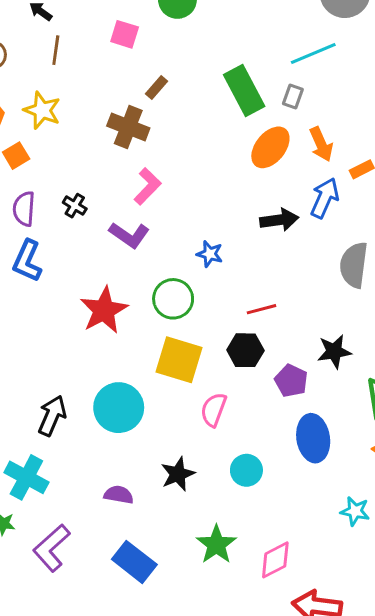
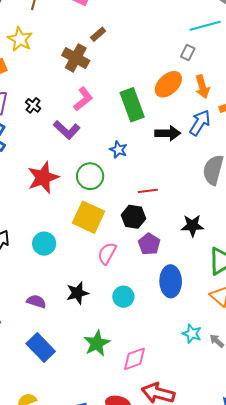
green rectangle: (244, 90) -> (132, 105), moved
purple pentagon: (291, 381) -> (149, 244), moved
cyan circle: (119, 408) -> (44, 244), size x0.7

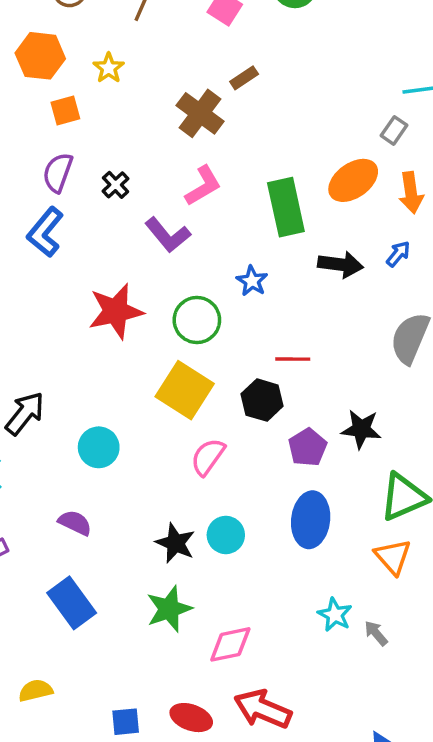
yellow star: (20, 39) -> (109, 68), size x0.7
blue arrow: (200, 123) -> (398, 254), size x0.6
cyan circle: (44, 244) -> (99, 447), moved
purple pentagon: (149, 244) -> (308, 447), moved
black star: (77, 293) -> (175, 543), moved, turned 30

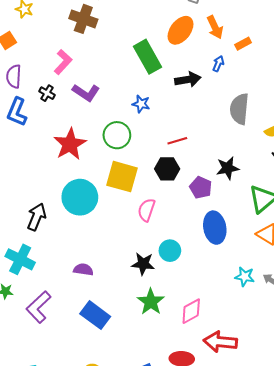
black cross: (116, 185) -> (47, 93), moved
pink L-shape: (203, 186) -> (63, 62), moved
cyan circle: (99, 447) -> (80, 197), moved, size x1.5

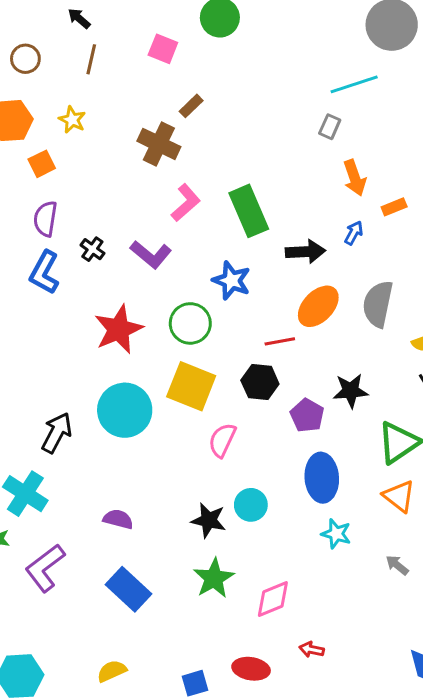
orange ellipse: (181, 30) -> (318, 306), moved
pink L-shape: (63, 62) -> (186, 203), moved
blue star: (141, 104) -> (232, 281), size x1.4
cyan star: (245, 277) -> (336, 534), moved
red arrow: (220, 342) -> (312, 650), size x0.5

